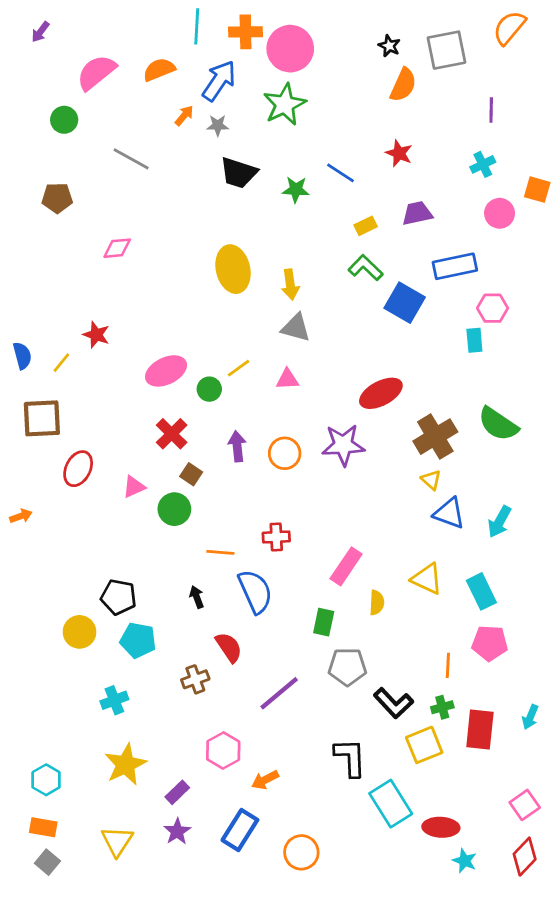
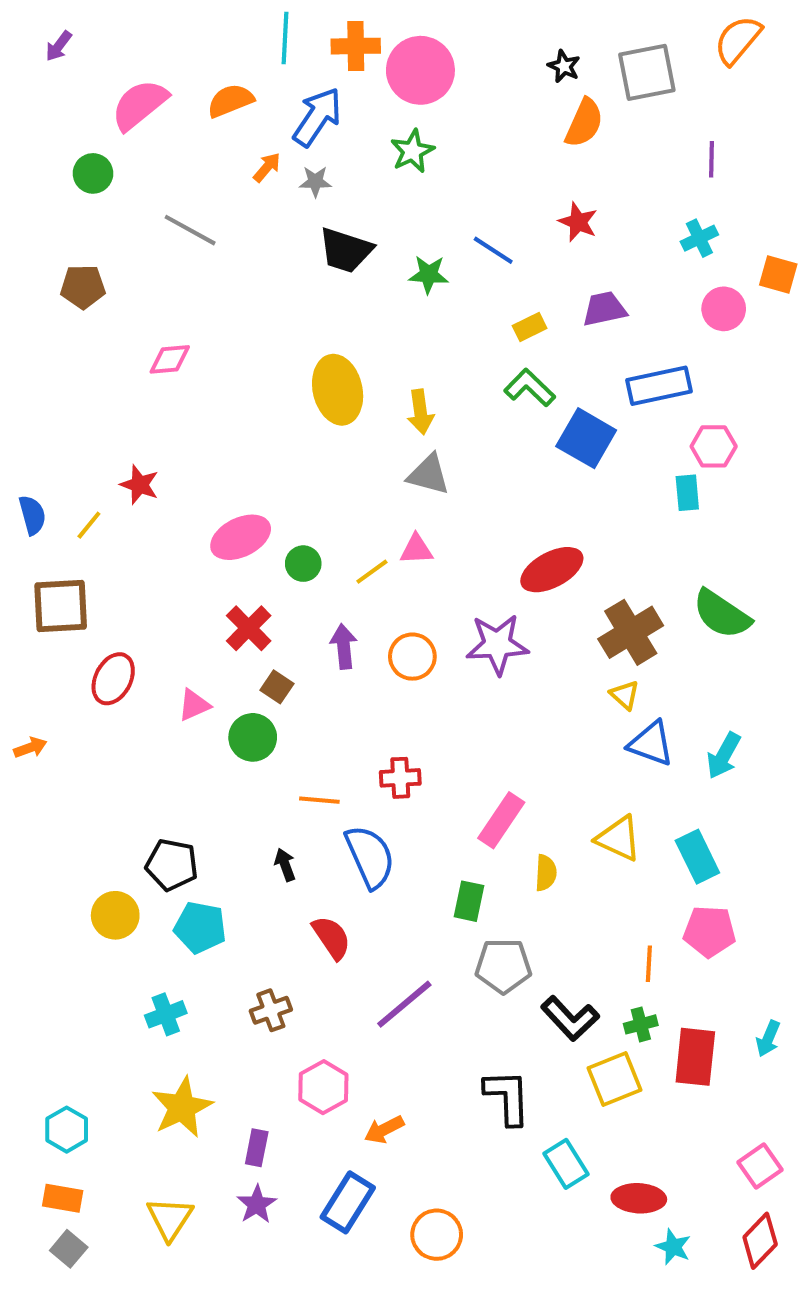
green star: (285, 104) -> (412, 151), size x0.7
yellow line: (239, 368) -> (372, 572), moved
brown cross: (195, 679) -> (271, 1010), moved
purple rectangle: (177, 792) -> (257, 1148), turned -35
cyan rectangle: (391, 804) -> (566, 1164), size x0.7

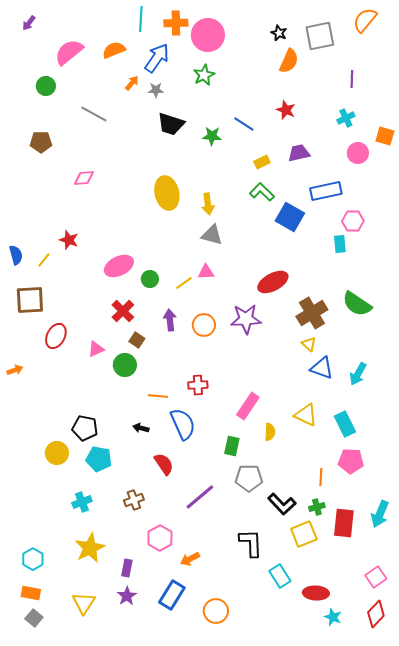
black arrow: (285, 865) -> (141, 428), turned -56
cyan arrow: (768, 1039) -> (380, 514), size x1.5

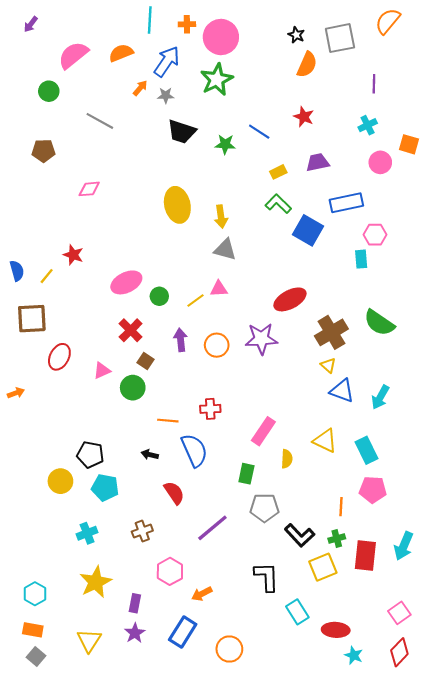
orange cross: (176, 23) -> (187, 24), size x0.7
green star: (204, 75) -> (217, 80), size x1.4

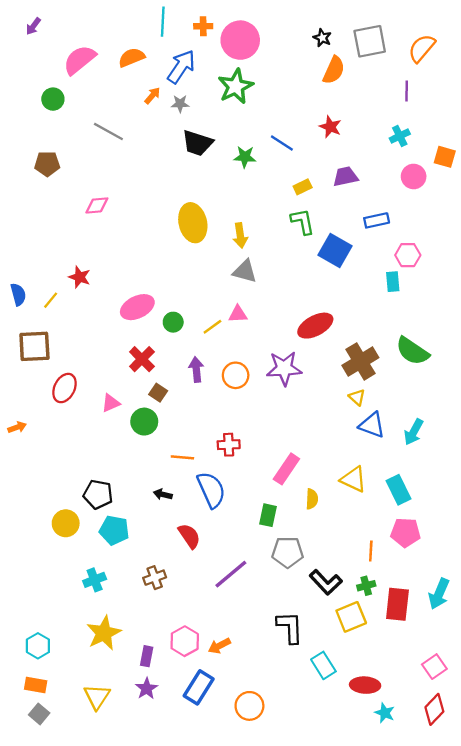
orange semicircle: (388, 21) -> (422, 48), moved
blue rectangle: (346, 203) -> (377, 220), size x0.7
green L-shape: (278, 204) -> (303, 222), turned 35
pink hexagon: (170, 571) -> (185, 641), moved

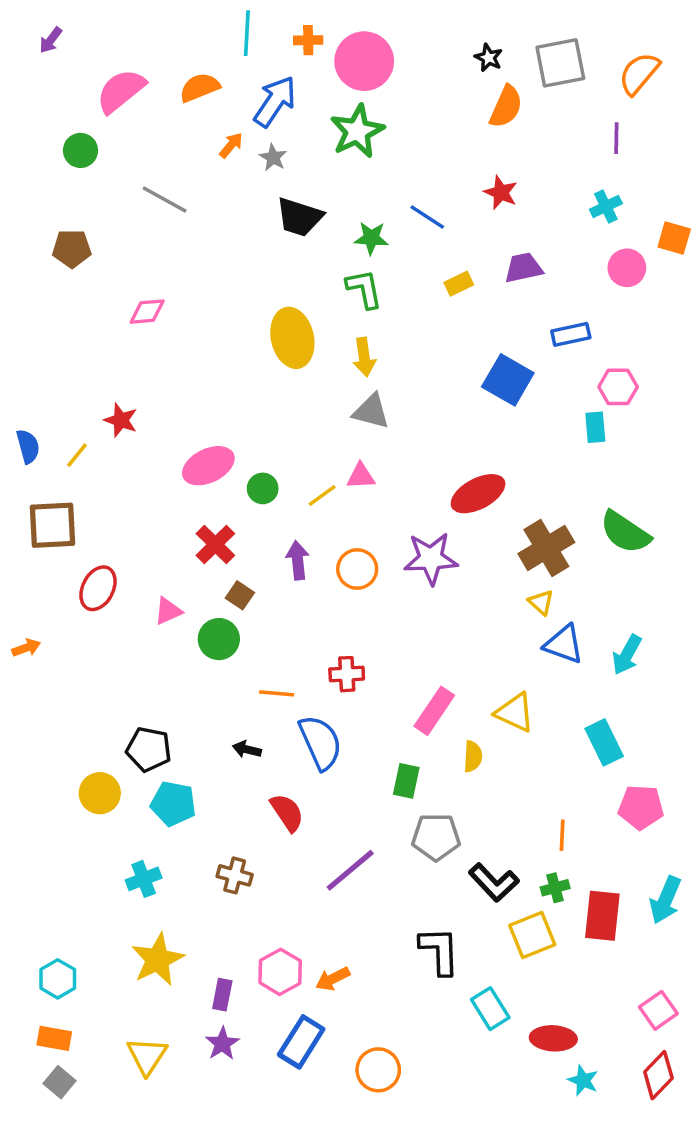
gray star: (180, 104) -> (273, 157), turned 30
green L-shape: (303, 222) -> (364, 289), moved
yellow triangle: (353, 479) -> (515, 713), moved
pink pentagon: (405, 533) -> (641, 807), moved
brown cross: (155, 578) -> (235, 875), turned 35

